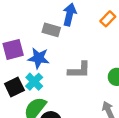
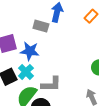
gray L-shape: (79, 70) -> (51, 84), moved

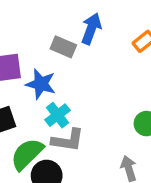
cyan cross: (26, 72) -> (57, 115), moved

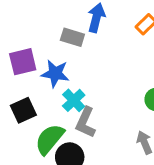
gray L-shape: (68, 140) -> (86, 122), turned 112

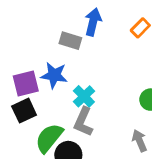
purple square: (23, 62) -> (26, 84), moved
cyan cross: (74, 100) -> (84, 96), moved

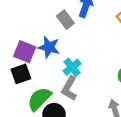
gray rectangle: (70, 41) -> (65, 20), turned 30
purple square: (26, 84) -> (25, 52), turned 30

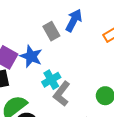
gray L-shape: (69, 88) -> (62, 94), moved

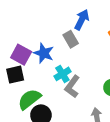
gray rectangle: (51, 31) -> (71, 39), moved

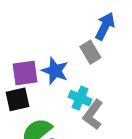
purple square: (21, 55) -> (25, 73), turned -36
cyan cross: (62, 74) -> (80, 98), turned -35

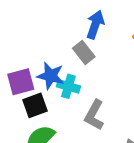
cyan cross: (80, 98) -> (68, 86), moved
black square: (18, 99) -> (35, 105), moved

